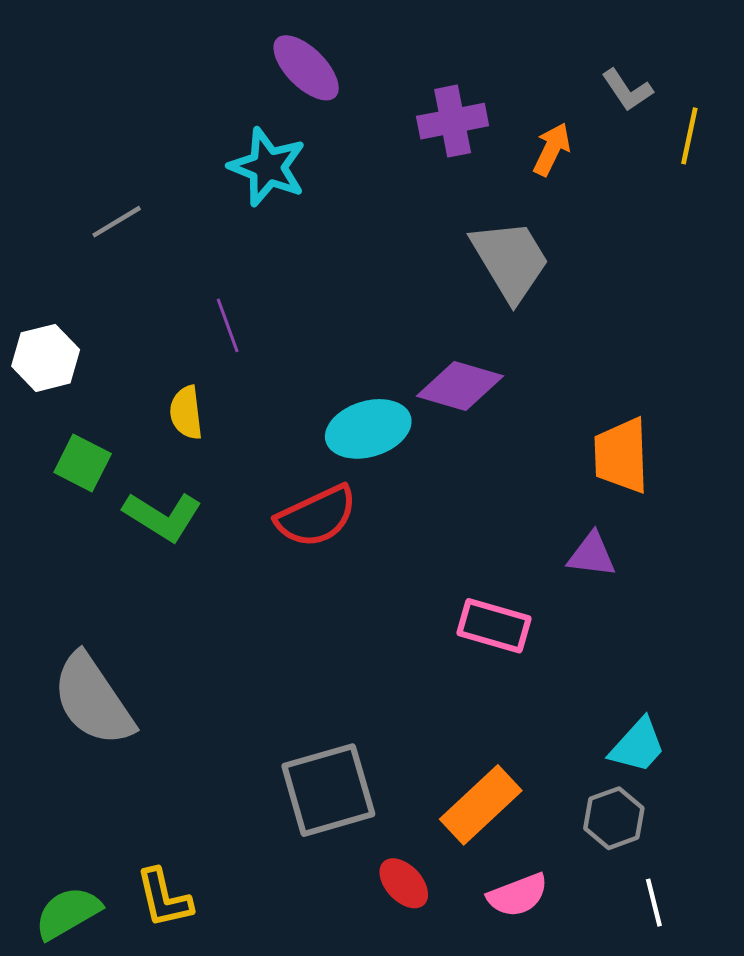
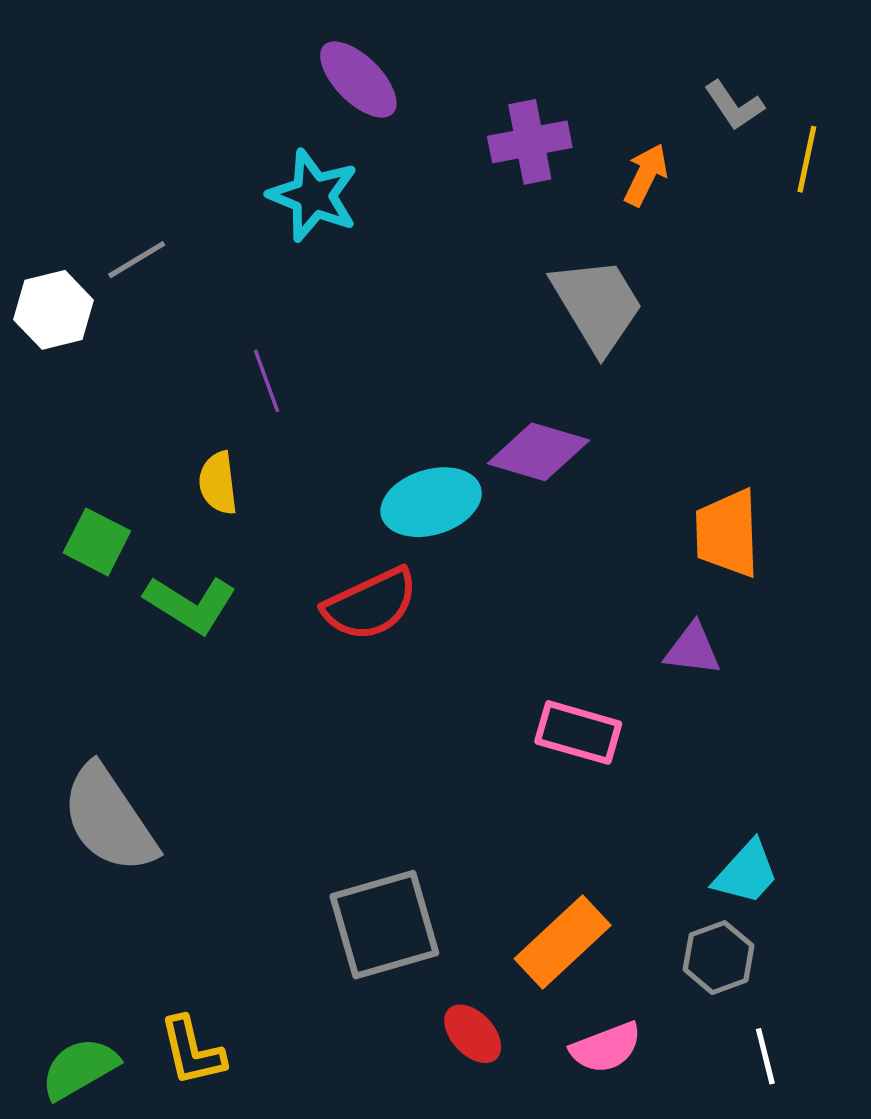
white hexagon: (46, 358) -> (54, 310), moved

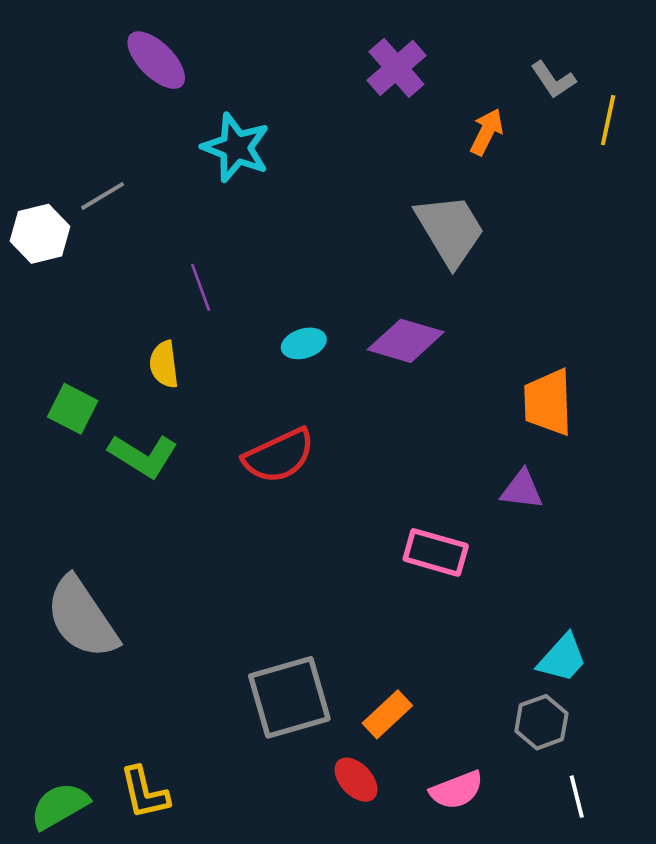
purple ellipse: (358, 80) -> (156, 60), moved
purple cross: (530, 142) -> (396, 68), moved, turned -30
cyan ellipse: (431, 502) -> (304, 343), moved, size x0.6
orange rectangle: (563, 942) -> (387, 714), moved, size x0.7

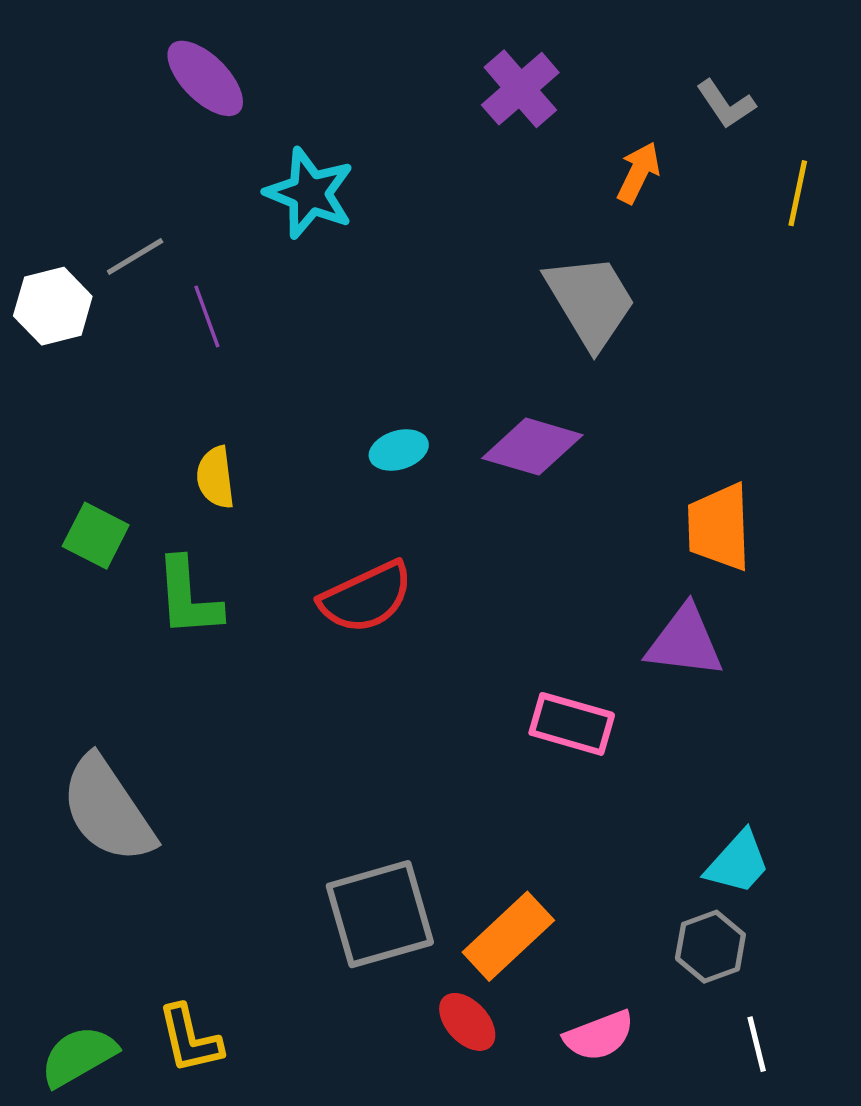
yellow line: (608, 120) -> (798, 193), moved
purple line: (201, 287) -> (207, 316), moved
green L-shape: (143, 456) -> (188, 597), turned 54
purple triangle: (522, 490) -> (685, 642), size x1.4
orange rectangle: (387, 714) -> (508, 936), size x1.4

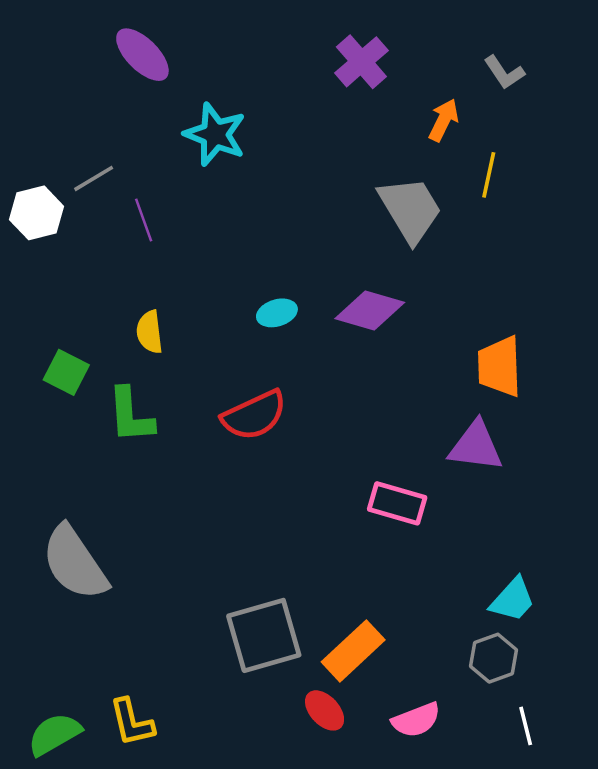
yellow line: (798, 193) -> (489, 175), moved

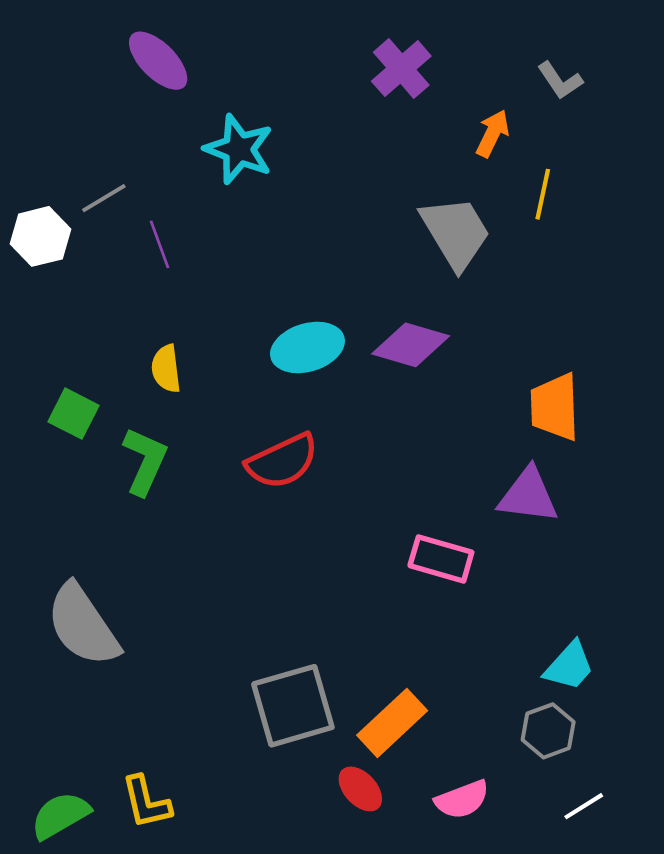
cyan ellipse: (277, 313) -> (307, 347), size x1.6
green L-shape: (131, 415) -> (145, 461), turned -152
white line: (526, 726) -> (584, 806), turned 72

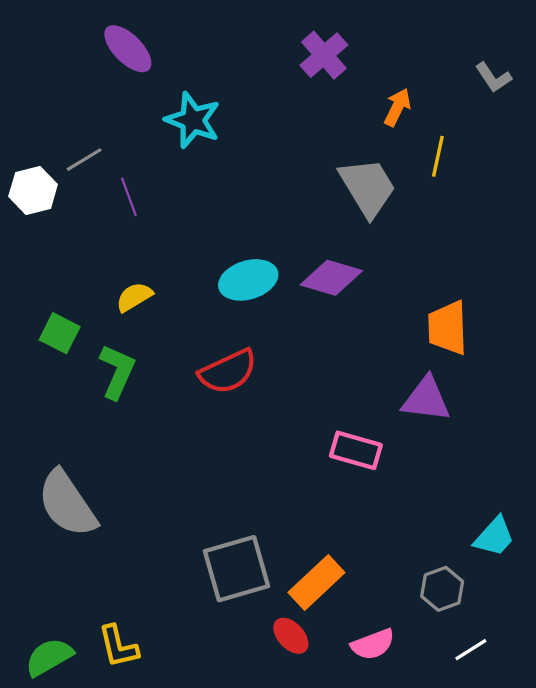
gray L-shape: (560, 80) -> (493, 77), moved
yellow semicircle: (166, 369) -> (134, 297), turned 66
cyan trapezoid: (569, 666) -> (494, 537), moved

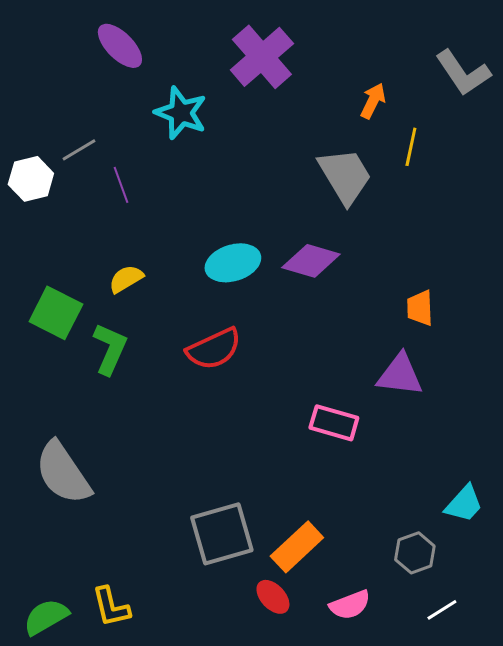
purple cross: (324, 55) -> (262, 57), moved, size x1.4
gray L-shape: (493, 77) -> (463, 73), size x1.6
orange trapezoid: (447, 328) -> (420, 308), size x0.7
green square: (60, 333) -> (56, 313), size x1.4

